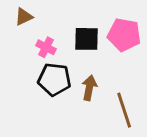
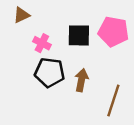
brown line: (124, 110) -> (113, 101), turned 36

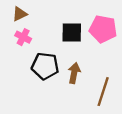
pink cross: (42, 43) -> (23, 37), moved

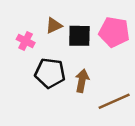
brown triangle: (20, 14) -> (54, 26), moved
brown line: (103, 92) -> (114, 101), turned 48

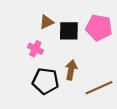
pink cross: (26, 41) -> (35, 49), moved
black pentagon: (50, 73) -> (45, 81), moved

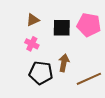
brown triangle: (47, 22) -> (33, 20), moved

